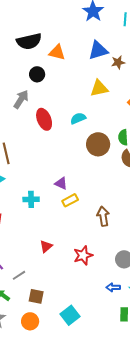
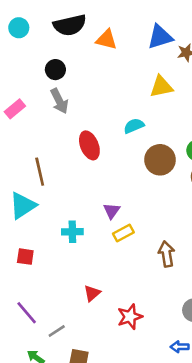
black circle: (37, 74) -> (55, 70), moved
gray arrow: (21, 99) -> (59, 101), turned 120
red ellipse: (44, 119) -> (89, 145), moved
purple triangle: (61, 183) -> (112, 211), turned 40
red star: (83, 255) -> (130, 317), moved

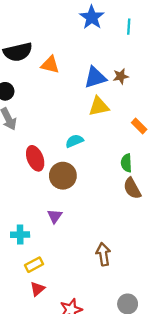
blue triangle: (160, 37) -> (95, 77), moved
brown circle: (160, 160) -> (63, 176), moved
yellow rectangle: (123, 233) -> (34, 265), moved

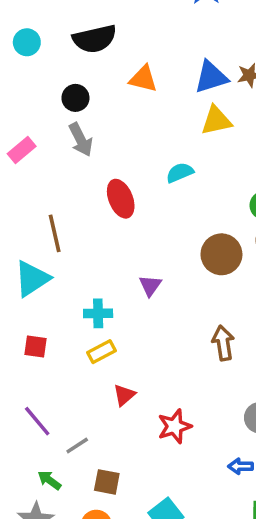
orange triangle: (50, 65) -> (143, 79), moved
brown circle: (63, 176) -> (221, 254), moved
yellow rectangle: (34, 265) -> (102, 352), moved

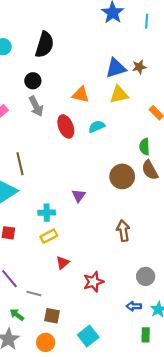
black semicircle: (95, 39) -> (45, 45), turned -60
orange triangle: (143, 79) -> (81, 95), moved
red ellipse: (121, 199) -> (66, 126), moved
gray line: (77, 445) -> (34, 293), turned 48

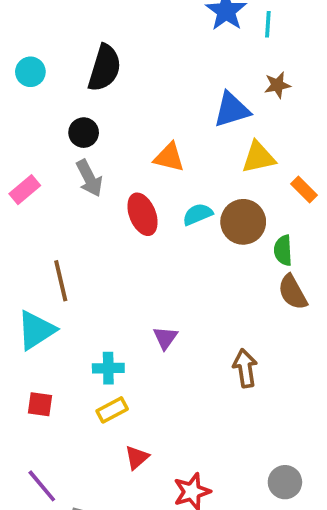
cyan line: (147, 21) -> (268, 24), moved
brown star: (139, 67) -> (277, 85), moved
yellow triangle: (119, 95) -> (258, 157), moved
brown circle: (122, 176) -> (243, 222), moved
brown arrow: (123, 231) -> (245, 368), moved

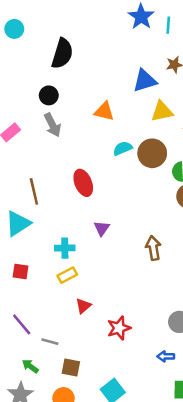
cyan circle: (30, 72) -> (14, 29), moved
red ellipse: (142, 214) -> (83, 183), moved

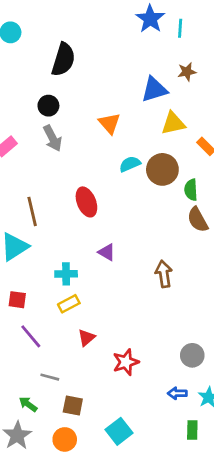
orange triangle: (104, 111) -> (109, 123), turned 35
purple triangle: (102, 228) -> (107, 252), turned -35
purple line: (22, 324) -> (31, 336), moved

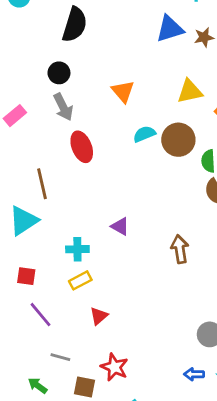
blue triangle: (154, 89) -> (170, 29), moved
red ellipse: (86, 202) -> (82, 147), moved
red star: (126, 362) -> (114, 367), moved, turned -30

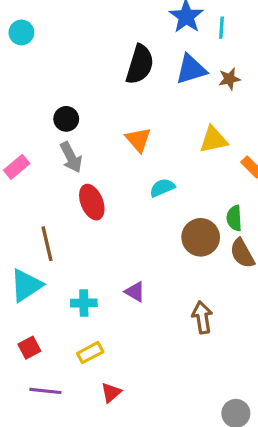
black semicircle: (75, 25) -> (140, 64), moved
brown circle: (178, 140) -> (201, 237), moved
cyan cross: (77, 249) -> (84, 303), moved
red square: (26, 276) -> (29, 348), turned -36
purple line: (40, 315) -> (45, 391), turned -44

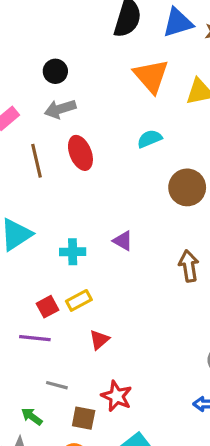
orange triangle: (138, 140) -> (151, 76), moved, size x1.4
gray arrow: (71, 157) -> (60, 109), turned 100
brown line: (47, 244) -> (37, 161), moved
red square: (29, 348) -> (47, 307), moved

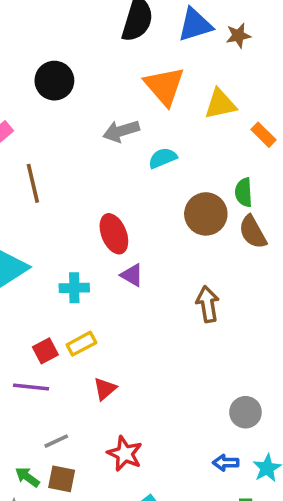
black circle: (55, 71) -> (54, 81), size x1.4
gray arrow: (60, 109) -> (121, 131), moved
red ellipse: (80, 153) -> (114, 234), moved
gray line: (57, 385) -> (56, 441), turned -40
brown square: (84, 418) -> (62, 479), moved

